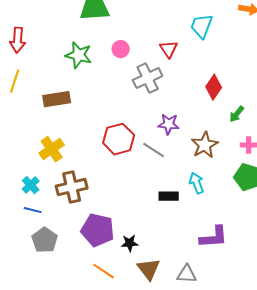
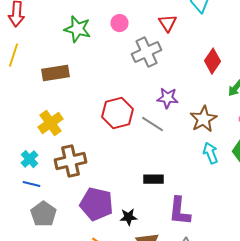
cyan arrow: (197, 183) -> (210, 153), moved
black rectangle: (169, 196) -> (154, 179), moved
purple L-shape: (214, 237) -> (180, 211), moved, turned 100

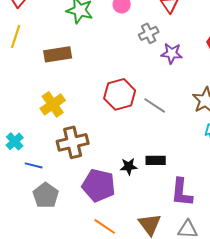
gray cross: (146, 52) -> (149, 33), size x0.7
purple star: (168, 98) -> (172, 53), moved
cyan cross: (30, 159) -> (15, 141), moved
black star: (128, 217) -> (129, 166), moved

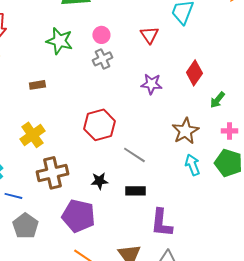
gray cross: (149, 33) -> (102, 59), moved
brown rectangle: (58, 54) -> (37, 85), size x0.6
gray line: (155, 105) -> (134, 155), moved
black star: (129, 166) -> (99, 181), moved

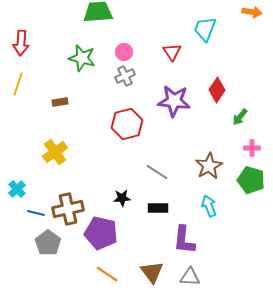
purple star: (151, 84) -> (174, 101), size x1.5
red hexagon: (99, 125) -> (127, 124), moved
brown star: (185, 131) -> (209, 166), moved
cyan arrow: (192, 165) -> (209, 206), moved
brown cross: (52, 173) -> (68, 209), moved

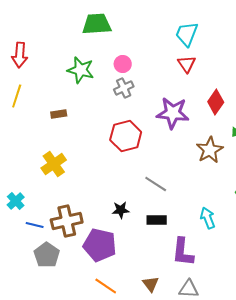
cyan trapezoid: (205, 29) -> (187, 34), moved
red triangle: (172, 52) -> (187, 64), moved
brown star: (209, 166) -> (210, 150), moved
brown triangle: (152, 272) -> (151, 284), size x0.7

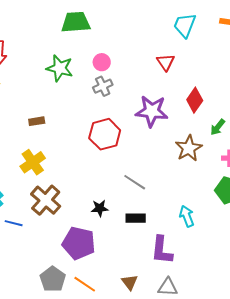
cyan trapezoid: (187, 34) -> (185, 25), moved
brown rectangle: (59, 114) -> (37, 121), moved
brown cross: (67, 221) -> (46, 200), moved, turned -36
gray pentagon: (47, 255) -> (53, 279), moved

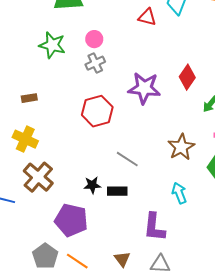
red triangle: (166, 62) -> (147, 17), moved, turned -42
brown star: (189, 148) -> (181, 147), moved
yellow cross: (33, 162) -> (25, 139), turned -30
black rectangle: (136, 218) -> (117, 191), moved

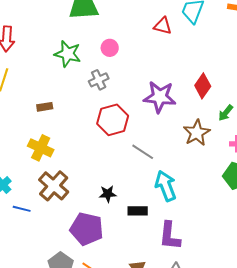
gray cross: (95, 63) -> (99, 80), moved
brown star: (181, 147) -> (197, 133), moved
gray line: (127, 159) -> (143, 152), moved
black rectangle: (117, 191) -> (138, 211), moved
cyan arrow: (179, 193) -> (166, 186), moved, size x1.4

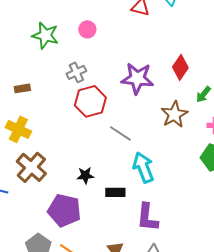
gray cross: (99, 80) -> (76, 72), moved

